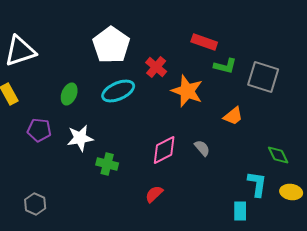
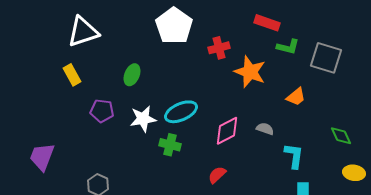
red cross: (156, 67) -> (219, 48), turned 35
cyan ellipse: (118, 91) -> (181, 112), moved
gray semicircle: (202, 148) -> (265, 129), turned -30
cyan L-shape: (257, 184) -> (294, 156), moved

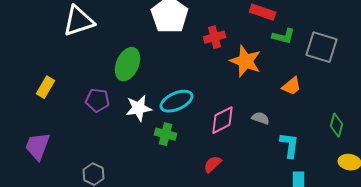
yellow rectangle: (72, 75) -> (46, 87), moved, turned 60
green ellipse: (132, 75) -> (128, 64), size x1.5
green diamond: (341, 136) -> (337, 125), turned 40

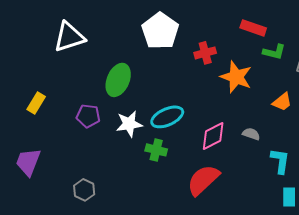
red semicircle: (213, 164) -> (203, 180), size x1.8

